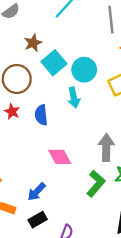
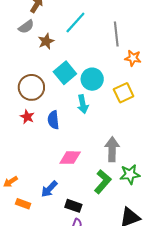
brown star: (33, 43) -> (46, 41), moved
pink diamond: (60, 157) -> (70, 158), turned -60
black rectangle: (38, 220) -> (73, 206), moved, turned 49

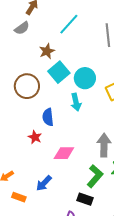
brown star: (46, 41) -> (47, 51), moved
red star: (27, 117) -> (35, 137), moved
black rectangle: (73, 206) -> (85, 199), moved

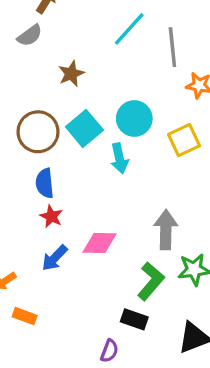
cyan line: (69, 24) -> (129, 29), moved
cyan square: (59, 72) -> (84, 128), moved
blue semicircle: (48, 117) -> (45, 183), moved
blue arrow: (44, 183) -> (55, 258), moved

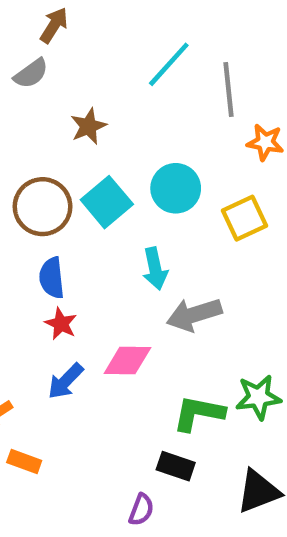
cyan arrow: (119, 158) -> (155, 269), moved
gray arrow: (166, 230) -> (194, 315), moved, turned -108
green L-shape: (151, 281) -> (199, 413), turned -120

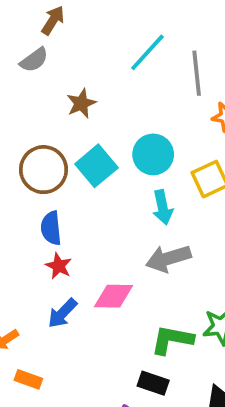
cyan arrow: (155, 269) -> (163, 207), moved

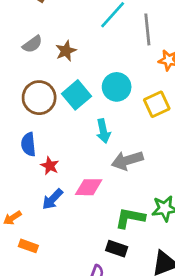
gray semicircle: (34, 60) -> (32, 44), moved
cyan arrow: (163, 207) -> (103, 131), moved
blue semicircle: (51, 228) -> (28, 144), moved

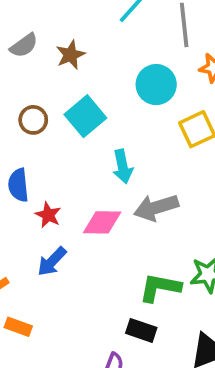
cyan circle: (117, 87) -> (156, 85), moved
brown circle: (39, 98) -> (33, 120), size x0.6
pink diamond: (89, 187) -> (102, 222), moved

